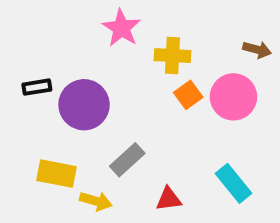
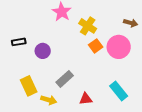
yellow cross: (173, 56) -> (88, 26), turned 30
purple circle: (84, 105) -> (43, 51), size x0.6
yellow rectangle: (56, 174) -> (29, 86), turned 54

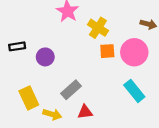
orange square: (96, 46) -> (107, 51), turned 32
cyan rectangle: (119, 91) -> (134, 91), moved
red triangle: (86, 99) -> (85, 112), moved

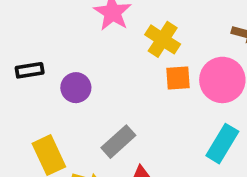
cyan rectangle: (134, 91) -> (222, 144), turned 70

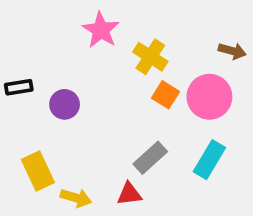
orange square: (178, 78) -> (166, 95), turned 36
gray rectangle: (118, 142) -> (150, 158), moved

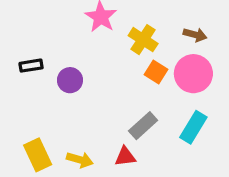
brown arrow: (232, 51) -> (195, 35), moved
yellow rectangle: (38, 171) -> (38, 155), moved

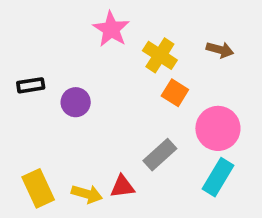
pink circle: (193, 74) -> (218, 128), moved
cyan rectangle: (193, 127) -> (218, 177), moved
red triangle: (125, 156) -> (122, 186), moved

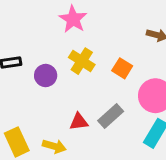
yellow cross: (160, 55) -> (82, 61), moved
red triangle: (122, 186) -> (79, 122), moved

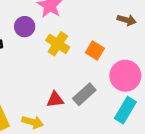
purple circle: (46, 75) -> (25, 27), moved

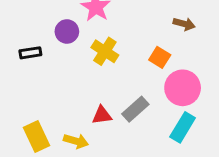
orange square: (95, 50) -> (160, 57), moved

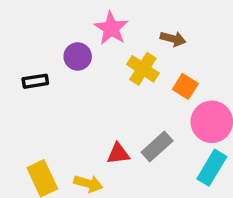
brown arrow: (184, 24) -> (173, 39), moved
yellow cross: (105, 51) -> (143, 69), moved

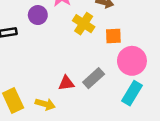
orange square: (185, 86) -> (113, 36), turned -35

